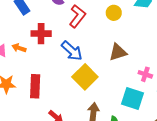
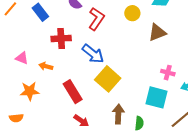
orange arrow: (19, 48) -> (46, 66), moved
brown triangle: (118, 52) -> (157, 32), moved
red rectangle: (35, 86) -> (73, 92), moved, turned -30

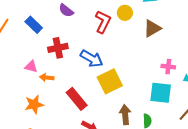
red L-shape: (96, 19) -> (103, 22), moved
pink triangle: (22, 58) -> (31, 67), moved
yellow square: (108, 79) -> (110, 81), turned 30

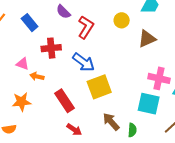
red L-shape: (103, 22) -> (86, 27), moved
pink cross: (168, 67) -> (159, 78), size x1.5
brown arrow: (125, 115) -> (111, 122), turned -42

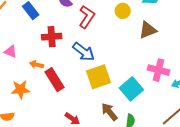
pink triangle: (23, 64) -> (11, 52), moved
red rectangle: (65, 101) -> (54, 80), moved
cyan square: (149, 104) -> (131, 89), moved, turned 35

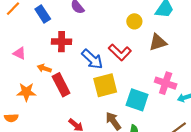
red L-shape: (87, 17) -> (120, 52), moved, turned 95
cyan square: (131, 89) -> (137, 100), turned -35

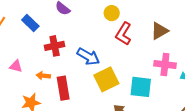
yellow circle: (134, 21) -> (112, 13), moved
brown triangle: (158, 42) -> (159, 31), moved
red L-shape: (120, 52) -> (124, 34), moved, turned 90
red rectangle: (61, 85) -> (63, 88), turned 30

